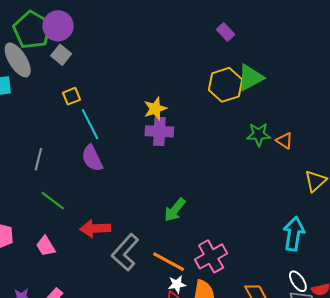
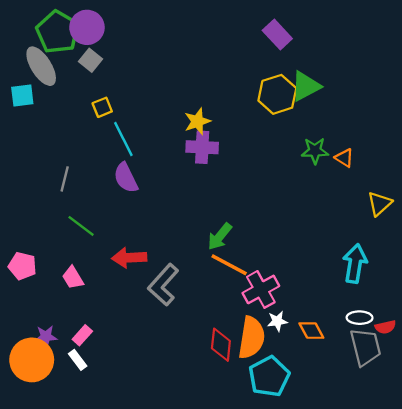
purple rectangle: (226, 32) -> (277, 34), size x1.4
orange line: (169, 262) -> (229, 265), moved
white ellipse: (298, 281) -> (360, 318), turned -55
white star: (177, 284) -> (277, 321), moved

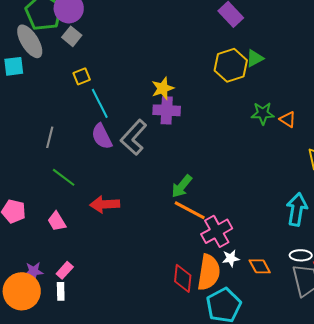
green triangle: (306, 86) -> (255, 58), size x0.7
gray L-shape: (163, 285) -> (134, 137), moved
white rectangle: (78, 360) -> (61, 291), turned 36

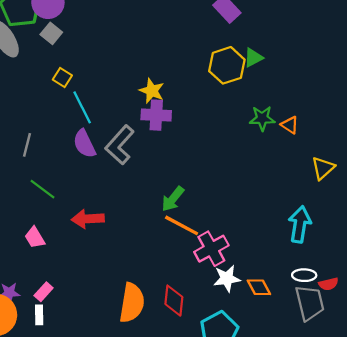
yellow square: (82, 76) -> (62, 78), turned -36
yellow star: (163, 88) -> (152, 91), turned -30
white star: (231, 258) -> (227, 278), size x1.4
orange semicircle: (209, 272) -> (132, 303), moved

